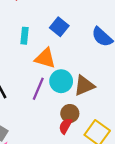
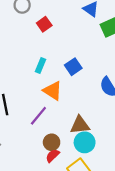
cyan circle: (61, 81) -> (85, 142), moved
brown circle: (70, 113) -> (52, 142), moved

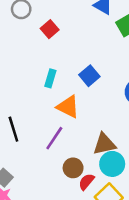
red semicircle: (53, 156) -> (86, 182), moved

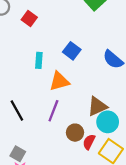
orange triangle: (68, 107) -> (59, 81), turned -30

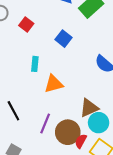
blue square: (72, 51) -> (63, 39), moved
purple line: (53, 111) -> (45, 124), moved
brown circle: (75, 133) -> (68, 132), size x1.5

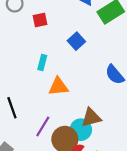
red square: (26, 24) -> (40, 20), turned 32
cyan circle: (99, 123) -> (81, 130), moved

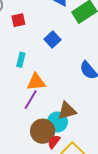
purple line: (43, 126) -> (31, 100), moved

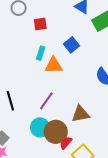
cyan rectangle: (21, 60) -> (41, 53), moved
orange triangle: (36, 82) -> (54, 65), moved
cyan circle: (57, 122) -> (40, 127), moved

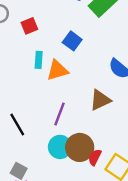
brown triangle: (80, 114) -> (100, 100), moved

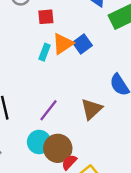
orange triangle: (57, 70) -> (63, 44), moved, turned -35
brown triangle: (100, 100) -> (92, 109), turned -35

